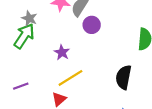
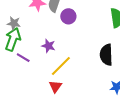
purple line: (21, 86) -> (23, 58), moved, turned 64

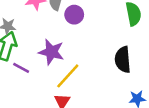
purple star: (48, 46) -> (51, 52), size x1.5

